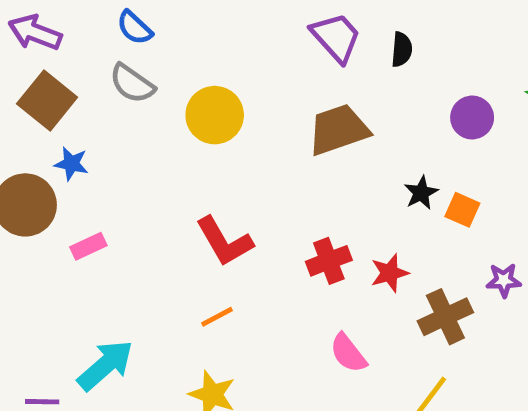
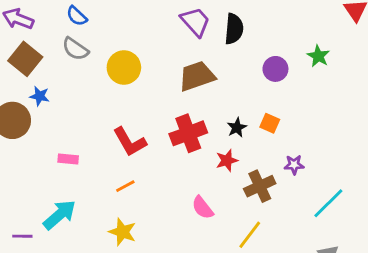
black semicircle: (402, 49) -> (234, 29), size x1.5
black star: (421, 193) -> (237, 128), moved
pink rectangle: (88, 246) -> (68, 159), moved, turned 30
red cross: (329, 261) -> (188, 133), moved, size x1.4

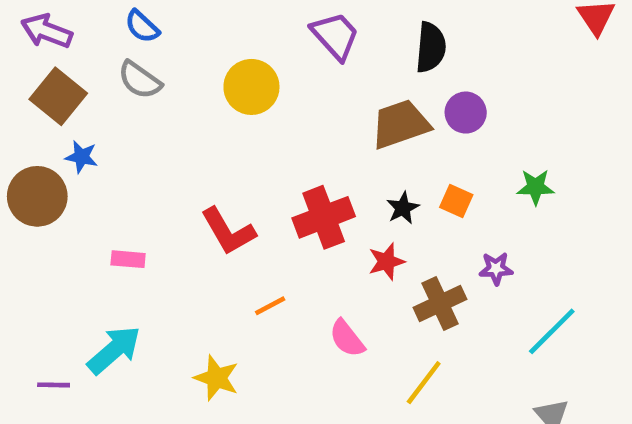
black semicircle: (234, 29) -> (431, 47), moved
green star: (318, 56) -> (535, 187), moved, turned -30
yellow circle: (124, 67) -> (251, 87), moved
brown trapezoid: (197, 76) -> (400, 124), moved
orange line: (125, 186) -> (270, 306), moved

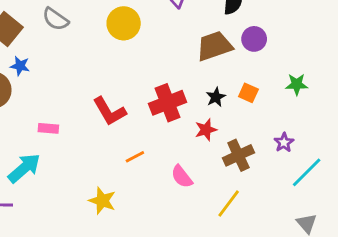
purple star: (496, 269) -> (284, 143), moved, turned -30
cyan arrow: (114, 350) -> (24, 168), moved

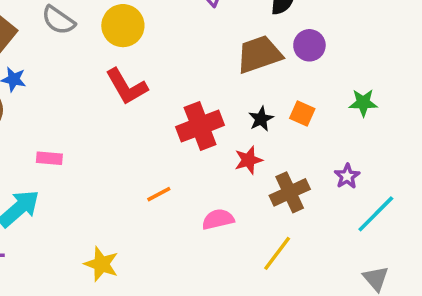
yellow circle: (124, 23) -> (123, 26), moved
red L-shape: (109, 111) -> (127, 87), moved
pink semicircle: (182, 177) -> (218, 219), turned 115
yellow star: (102, 201) -> (101, 264), moved

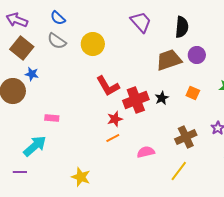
red L-shape: (127, 87) -> (108, 86), moved
black star: (261, 119) -> (162, 98), moved
red star: (248, 160) -> (115, 119), moved

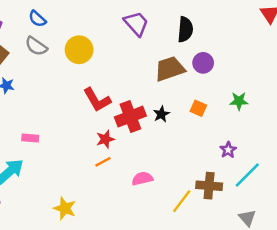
brown cross: (186, 137) -> (209, 186), moved, turned 30

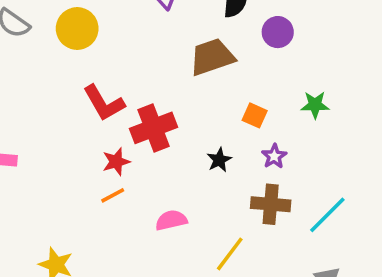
purple circle: (203, 63) -> (278, 32), moved
black star: (161, 114) -> (219, 160), moved
purple star: (228, 150) -> (274, 156), moved
brown cross: (209, 186) -> (271, 204), moved

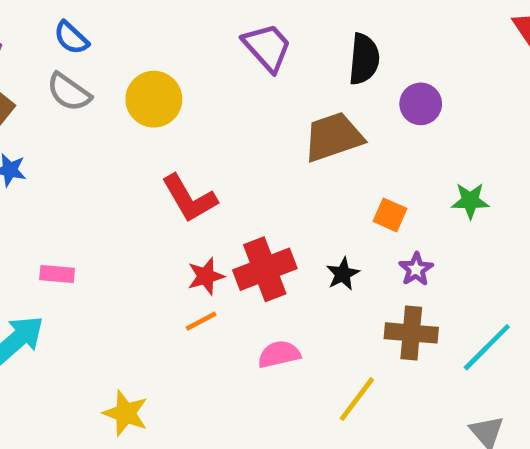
red cross: (153, 128) -> (265, 269), moved

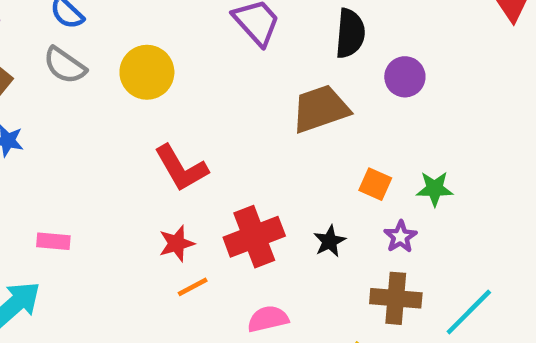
green star: (470, 201) -> (435, 189), moved
red star: (206, 276) -> (177, 243), moved

